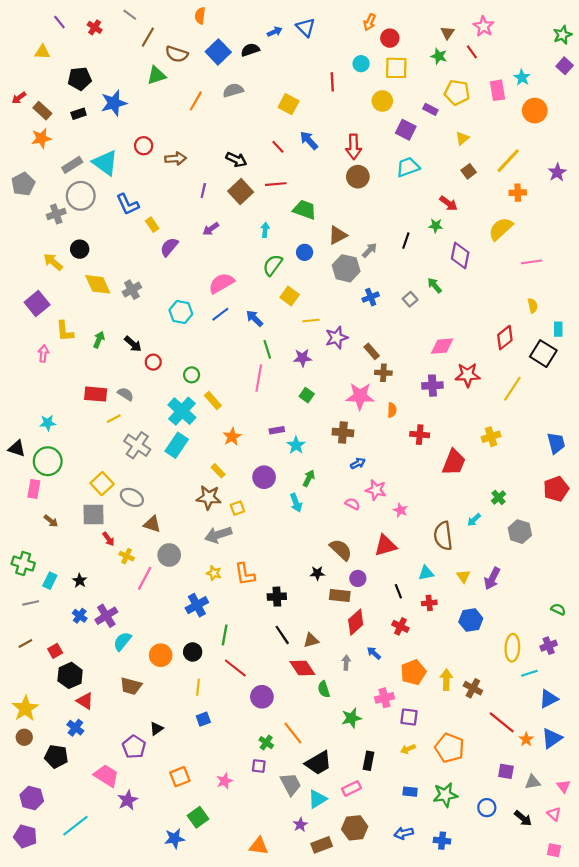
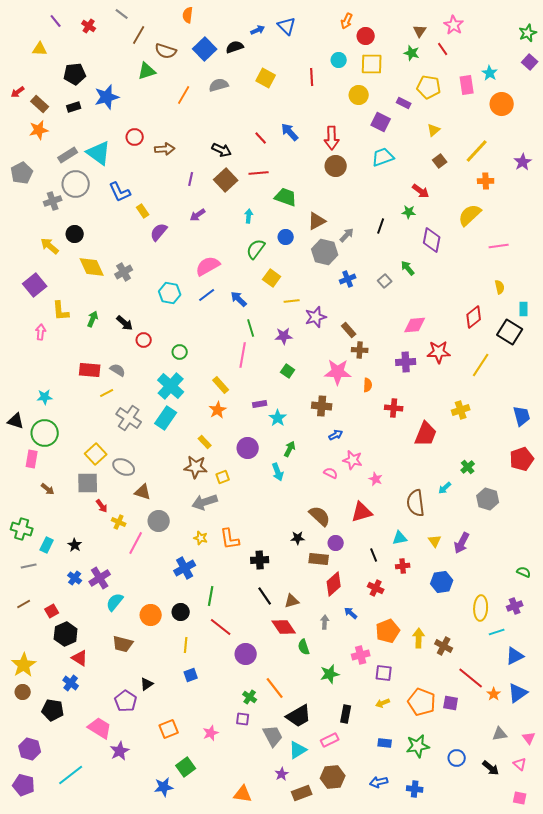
yellow square: (289, 104) -> (266, 78), moved
yellow rectangle: (213, 400) -> (221, 385), moved
purple square: (506, 771) -> (451, 703), moved

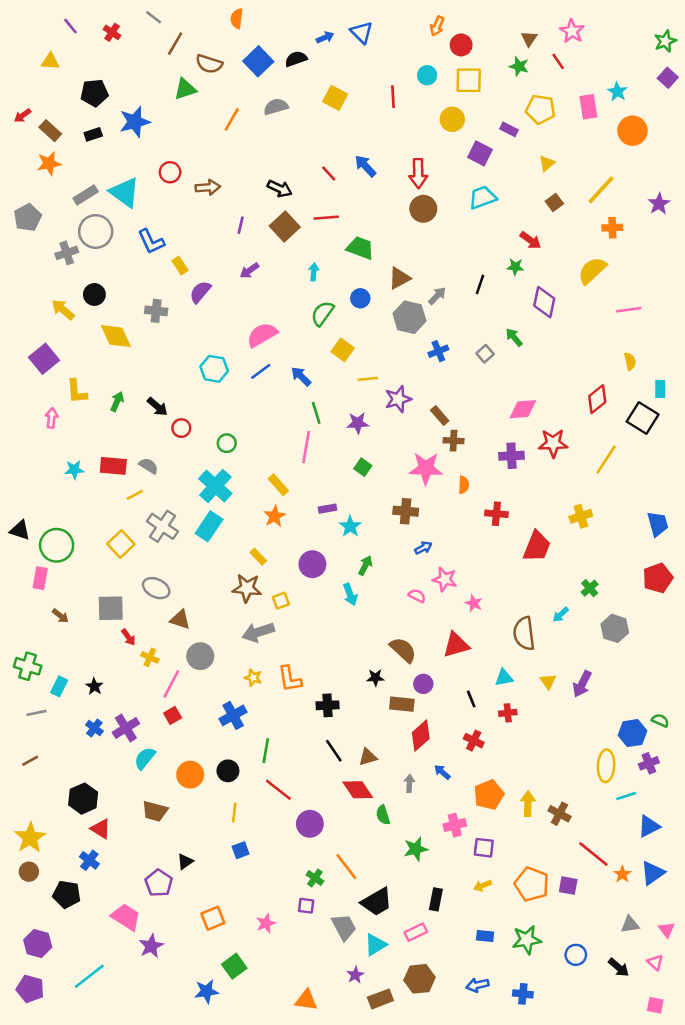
gray cross: (124, 272) -> (156, 311), moved, turned 36
cyan star: (45, 397) -> (74, 470), moved
yellow square: (96, 454) -> (121, 544), moved
blue hexagon: (442, 582) -> (632, 733), moved
red square: (52, 611) -> (173, 715), moved

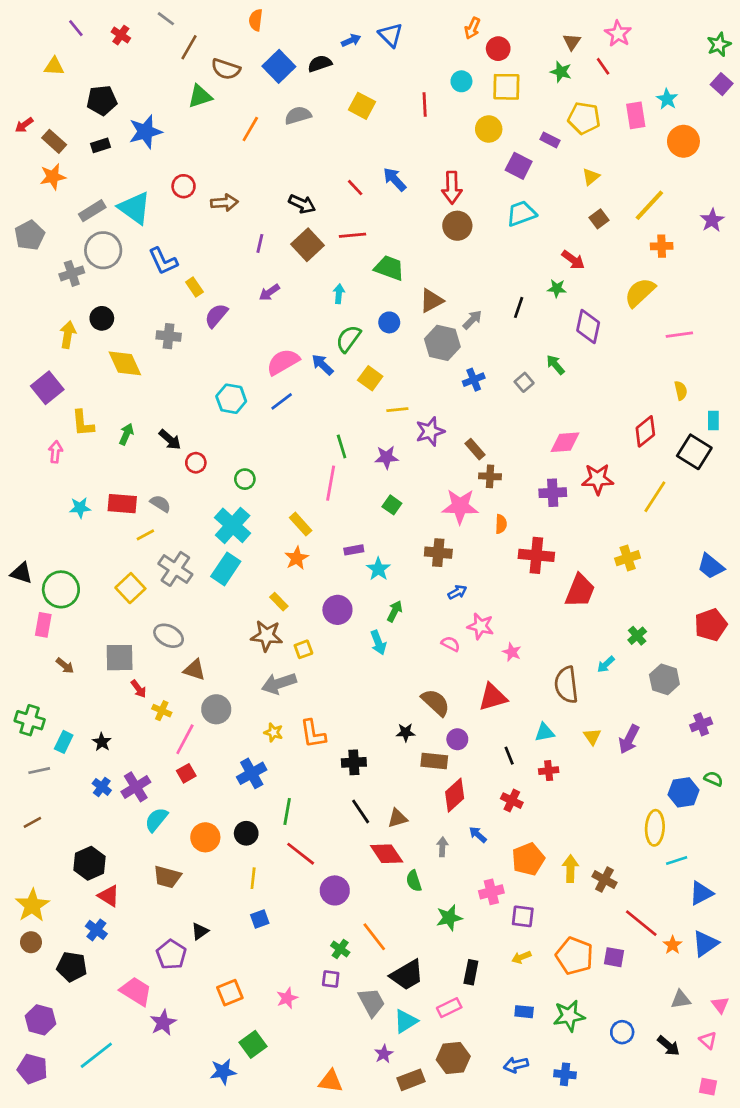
yellow arrow: (63, 310) -> (68, 335), turned 60
blue arrow: (301, 376) -> (322, 365), moved
red cross: (496, 514) -> (536, 555), size x1.4
blue trapezoid: (658, 524) -> (711, 566), turned 144
purple cross: (649, 763) -> (701, 724), moved

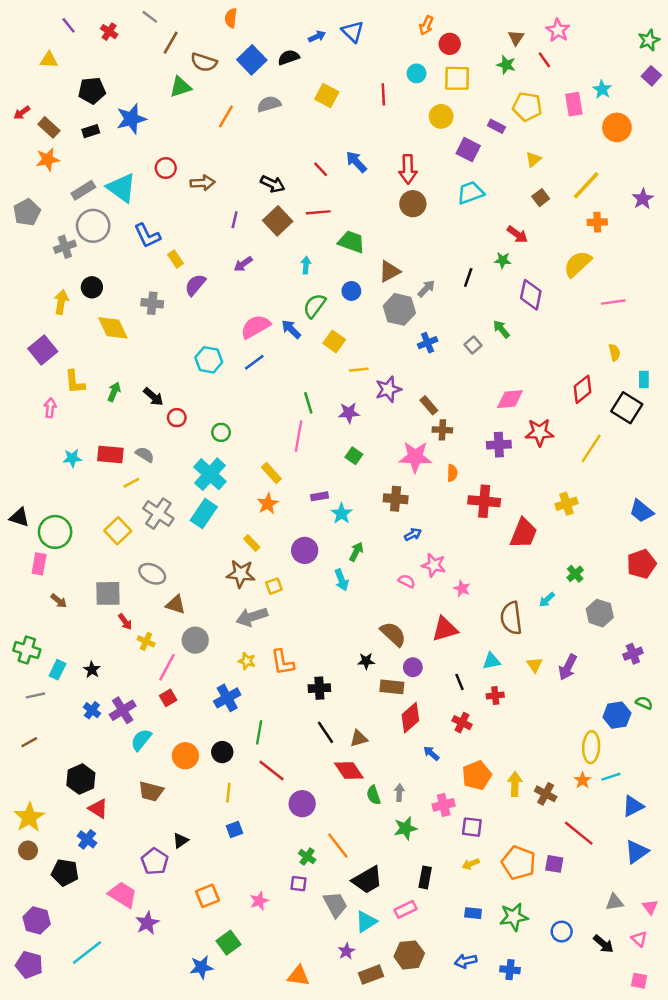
gray arrow: (442, 847) -> (399, 793), moved
orange star: (673, 945) -> (583, 780), moved

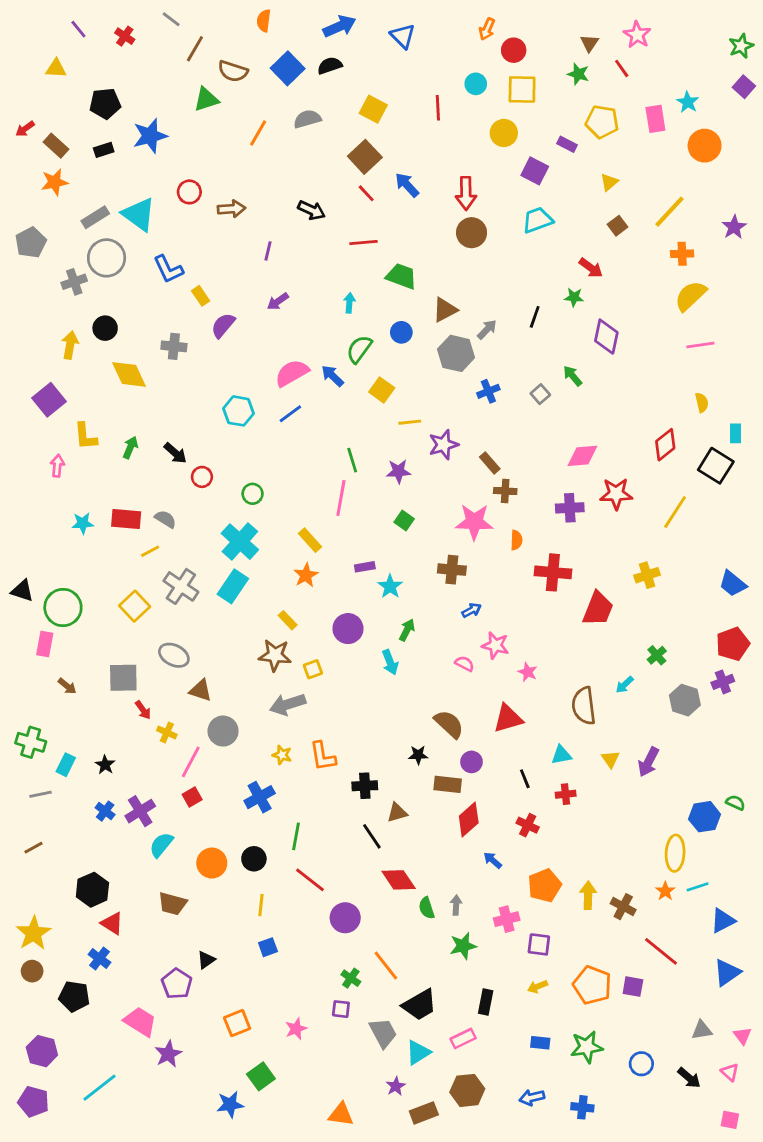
blue arrow: (317, 36) -> (340, 26), moved, size x1.6
brown square: (278, 221) -> (365, 157), moved
yellow semicircle: (578, 264) -> (691, 296), moved
purple cross: (633, 654) -> (723, 682), moved
brown triangle: (359, 739) -> (397, 812), moved

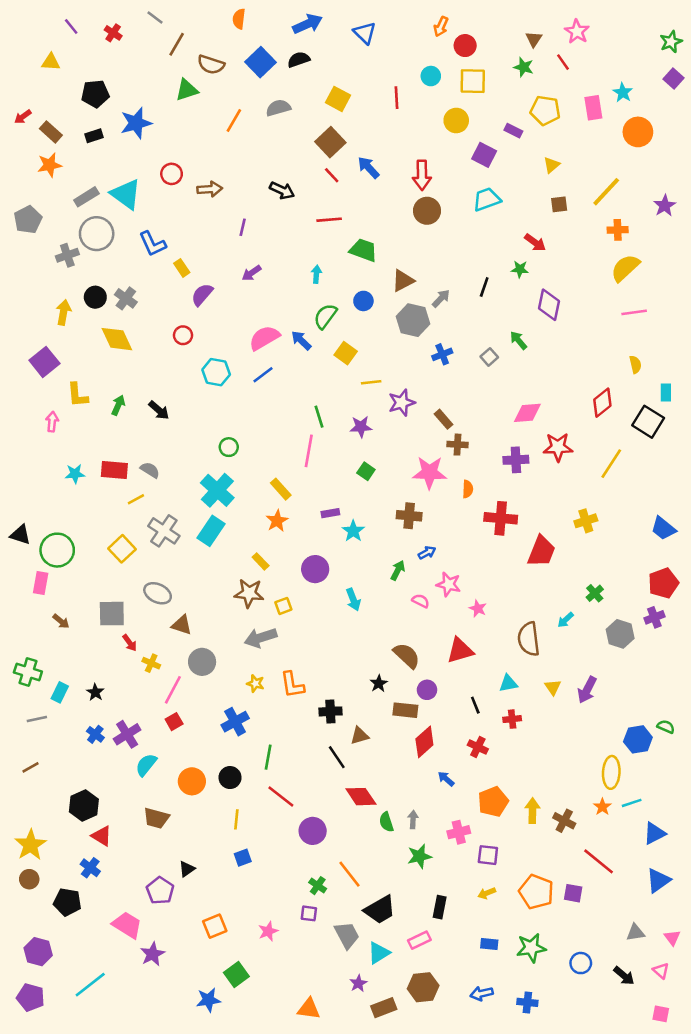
brown square: (618, 226) -> (559, 204), turned 30
gray cross: (174, 346) -> (126, 298), moved, turned 30
red circle: (202, 477) -> (183, 335), moved
green arrow: (407, 630) -> (398, 570), moved
black star: (418, 755) -> (379, 683), turned -30

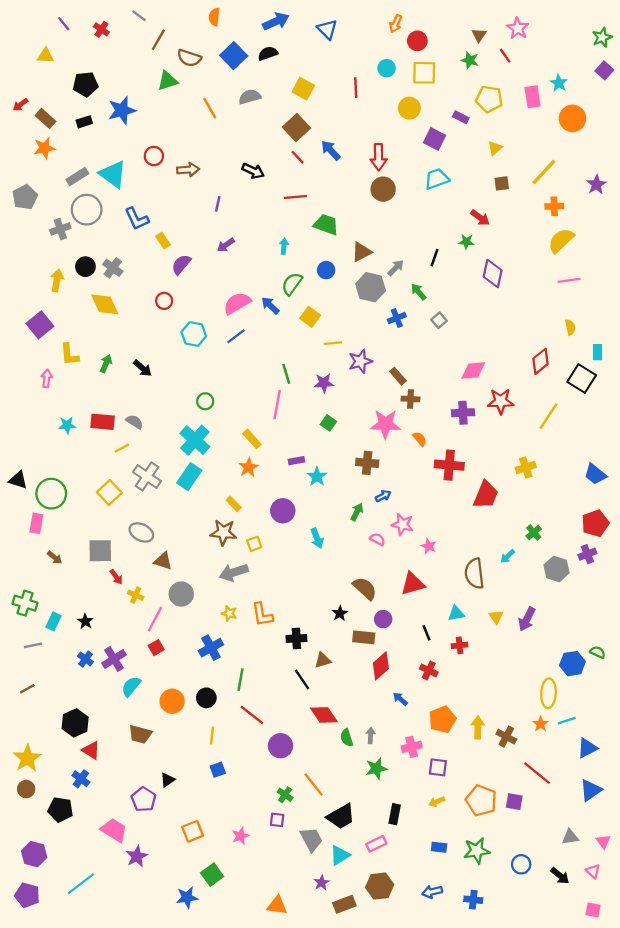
orange line: (234, 121) -> (210, 108), turned -60
green arrow: (518, 340) -> (418, 292), moved
orange semicircle: (468, 489) -> (420, 439), turned -42

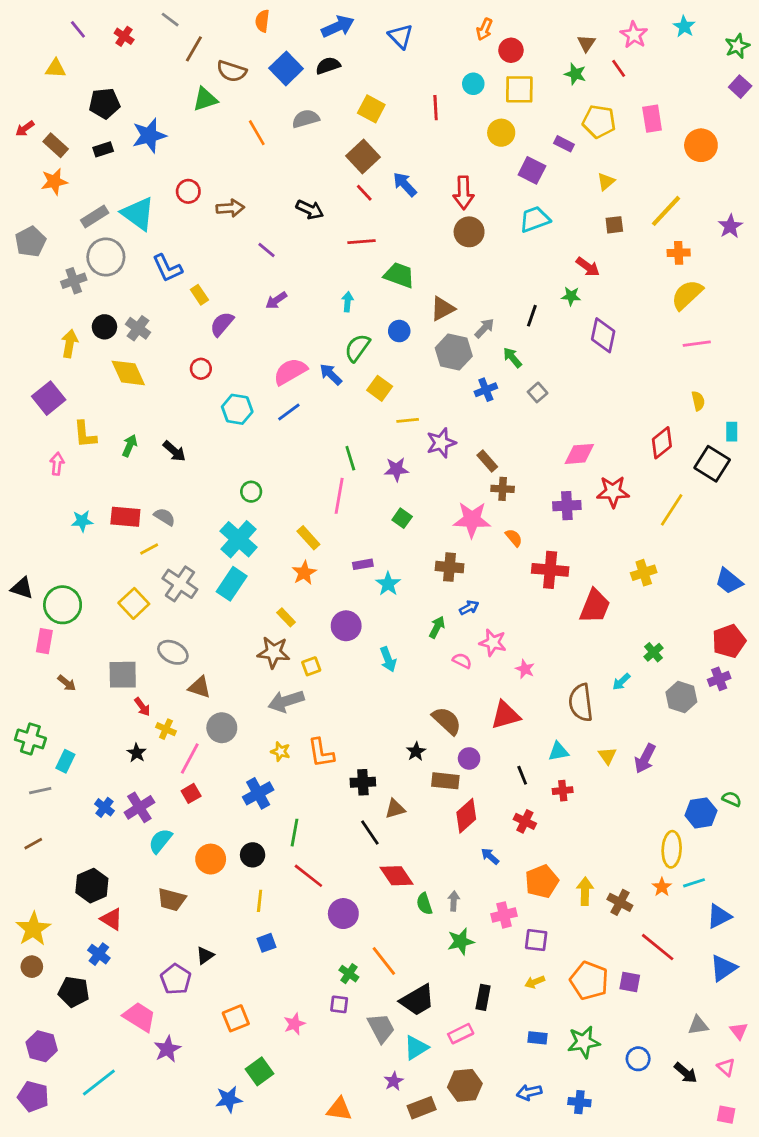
cyan star: (559, 83) -> (684, 27), moved
purple line: (218, 204) -> (267, 250), turned -63
black star: (85, 621) -> (137, 753), moved

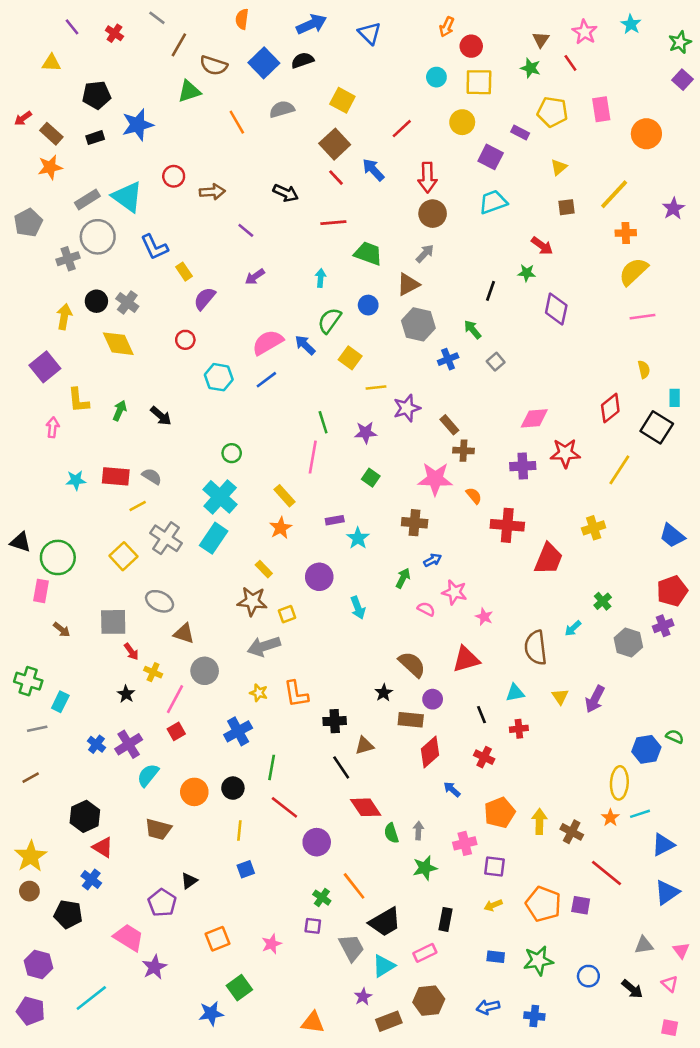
red line: (436, 108) -> (402, 129), moved, turned 50
gray arrow: (484, 328) -> (425, 254), moved

